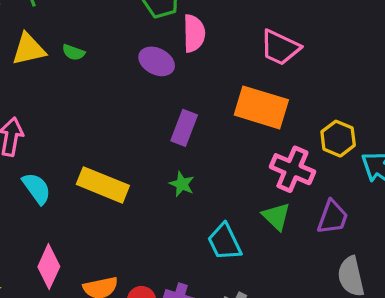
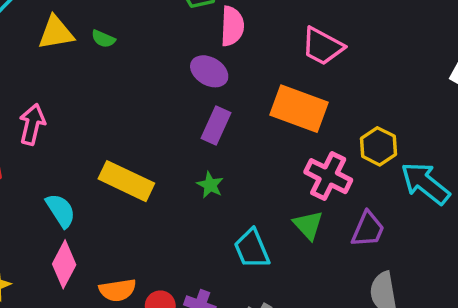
purple ellipse: (157, 61) -> (209, 71), moved
cyan semicircle: (37, 188) -> (61, 211), moved

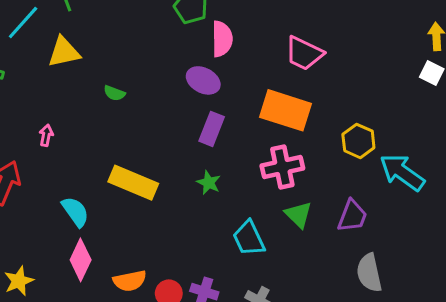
green semicircle: (103, 39) -> (114, 93), moved
pink arrow: (32, 124) -> (46, 135), size x0.6
pink cross: (328, 176) -> (282, 167), moved, turned -36

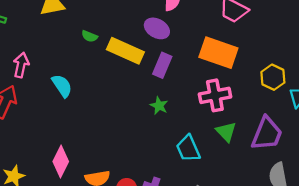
pink arrow: (46, 135) -> (21, 65), moved, size x1.5
yellow rectangle: (133, 183) -> (125, 51), moved
cyan semicircle: (75, 212) -> (62, 86), moved
purple trapezoid: (352, 216) -> (267, 134), size x1.4

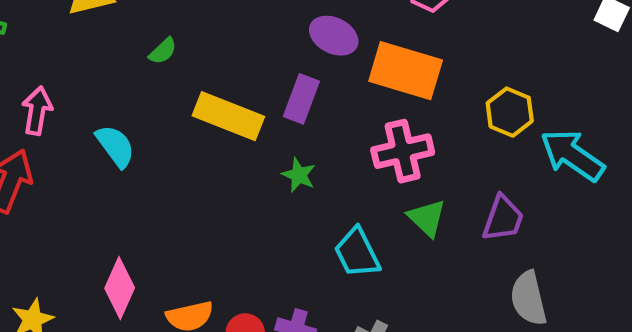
purple ellipse: (157, 28) -> (334, 36), moved
green semicircle: (90, 36) -> (163, 51), turned -63
yellow rectangle: (125, 51) -> (228, 116), moved
purple trapezoid: (267, 134) -> (503, 218), size x0.7

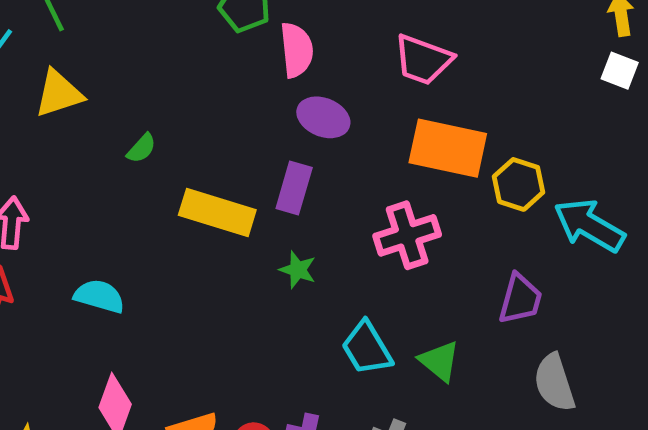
orange rectangle: (406, 71) -> (448, 148), moved
cyan semicircle: (115, 146) -> (99, 296), moved, turned -33
green triangle: (427, 218) -> (439, 361), moved

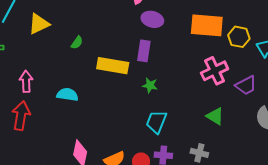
pink cross: (407, 235) -> (215, 71), moved
cyan semicircle: (99, 296) -> (67, 95), moved
purple trapezoid: (520, 299) -> (246, 85), turned 55
cyan trapezoid: (367, 348) -> (156, 122), moved, turned 60

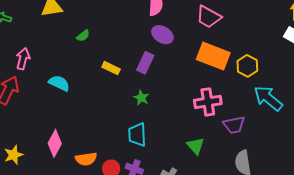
yellow hexagon: (239, 37) -> (247, 66), moved
yellow rectangle: (113, 66) -> (111, 68), size x0.6
cyan trapezoid: (156, 122) -> (137, 135), turned -40

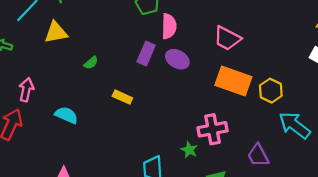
purple rectangle: (145, 63) -> (146, 53), moved
green star: (141, 98) -> (189, 150), moved
pink cross: (208, 102) -> (213, 129), moved
purple trapezoid: (234, 125) -> (258, 155), turned 75

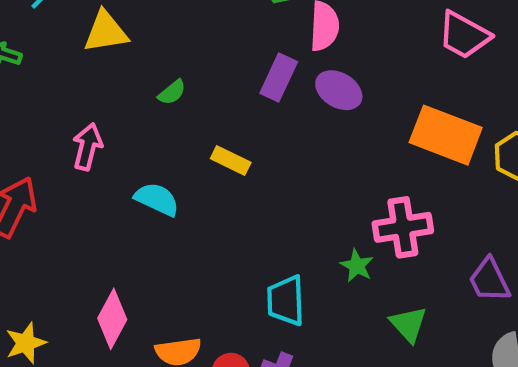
pink trapezoid: (227, 38) -> (464, 35), moved
pink arrow: (26, 90) -> (87, 147), moved
cyan semicircle: (66, 115) -> (157, 199), moved

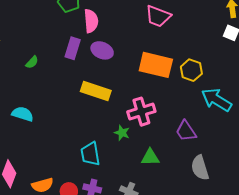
green semicircle: (172, 92) -> (32, 62), moved
yellow rectangle: (231, 160) -> (96, 91), moved, size x1.6
green triangle: (408, 324) -> (150, 157), turned -42

